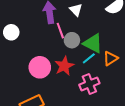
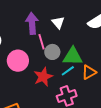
green triangle: (93, 43) -> (73, 56), turned -30
pink circle: (40, 67) -> (18, 61), moved

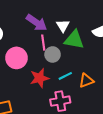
purple arrow: (32, 23) -> (37, 23), turned 120
green triangle: (73, 56) -> (74, 40), moved

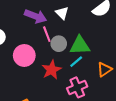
green triangle: (74, 40) -> (80, 45), moved
orange triangle: (86, 81) -> (104, 70), moved

